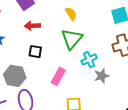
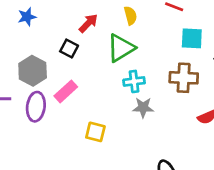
red arrow: (32, 26) -> (88, 23), moved, turned 119
pink rectangle: (58, 76) -> (66, 91), moved

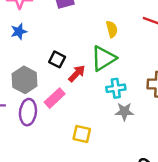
red arrow: (88, 23) -> (77, 74), moved

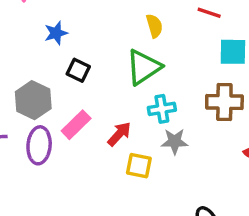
blue star: (19, 31) -> (56, 33), moved
red arrow: (77, 74) -> (119, 134), moved
yellow square: (82, 134) -> (139, 166), moved

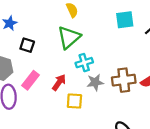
brown cross: (224, 102) -> (124, 80), moved

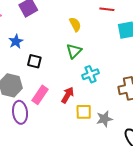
green triangle: (69, 37) -> (74, 51), size x0.7
gray star: (95, 82) -> (104, 119), moved

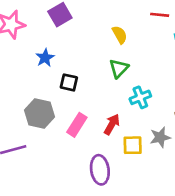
purple ellipse: (20, 112) -> (100, 170), moved
gray star: (104, 119) -> (160, 137), moved

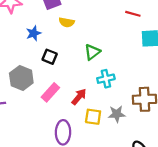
yellow semicircle: (120, 35) -> (67, 22), moved, turned 120

